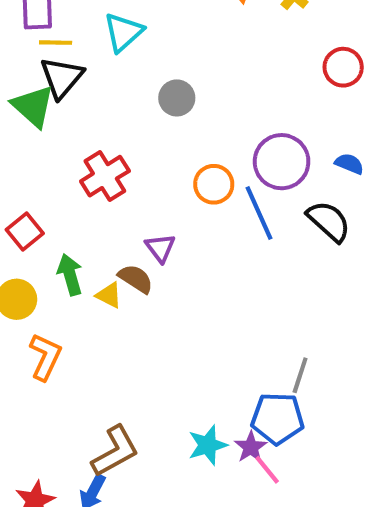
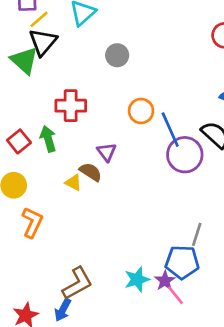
yellow line: (56, 43) -> (39, 19), turned -42
purple circle: (282, 162) -> (185, 155), moved
red cross: (105, 176) -> (71, 106), turned 32
green arrow: (70, 275) -> (48, 139), moved

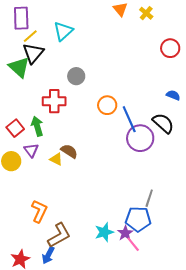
gray circle: (117, 55) -> (76, 76), moved
purple triangle: (107, 152) -> (31, 150), moved
orange L-shape: (32, 222) -> (39, 211), moved

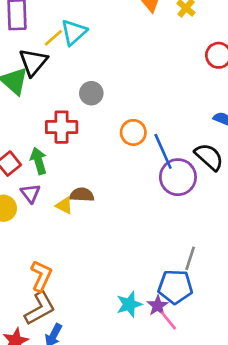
yellow line: (30, 36) -> (53, 38), moved
brown semicircle: (69, 151) -> (82, 195), turned -30
brown L-shape: (59, 235) -> (40, 308), moved

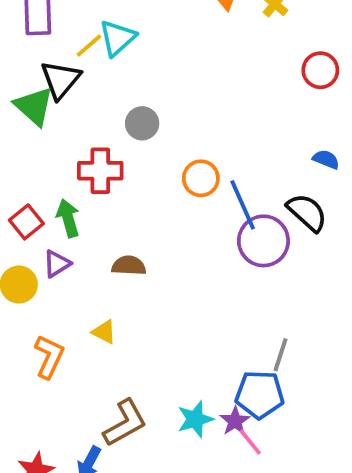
purple triangle: (30, 193) -> (57, 264), turned 35
yellow triangle: (64, 206) -> (104, 332), moved
orange L-shape: (41, 276) -> (49, 357), moved
brown L-shape: (40, 308) -> (125, 423), moved

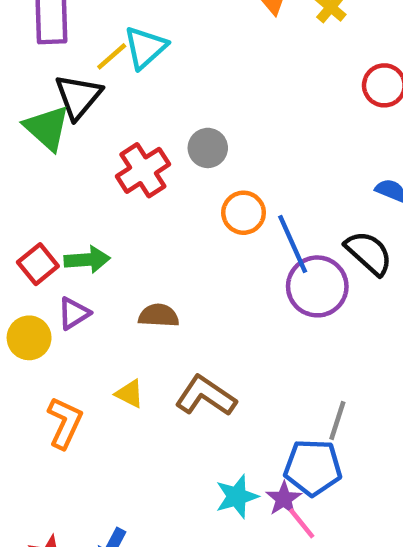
gray circle: (142, 123) -> (208, 148), moved
red cross: (100, 171) -> (143, 170), moved, turned -33
green arrow: (68, 218) -> (87, 260), turned 102
brown L-shape: (125, 423) -> (206, 396), moved, turned -117

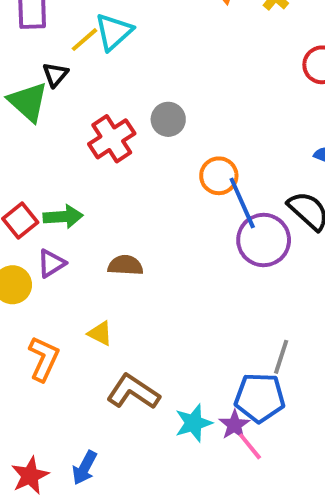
black triangle: (78, 97) -> (55, 75), size x0.6
orange circle: (244, 213) -> (219, 176), moved
brown L-shape: (206, 396) -> (133, 392), moved

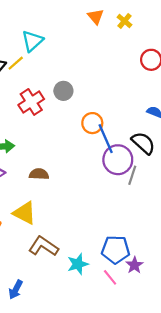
yellow line: (85, 40) -> (16, 63), moved
yellow triangle: (100, 333) -> (25, 213), size x1.6
gray line: (281, 357) -> (132, 175), moved
purple star: (234, 425) -> (134, 265), moved

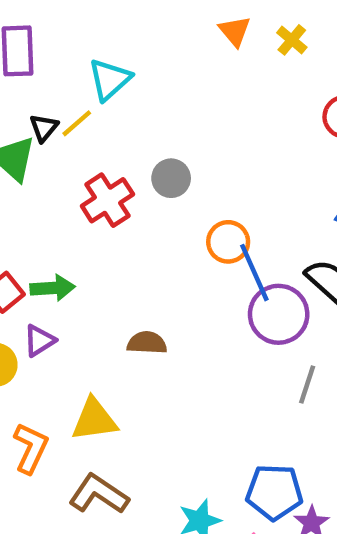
brown semicircle: (39, 174) -> (147, 343), moved
gray line: (132, 175) -> (307, 384), moved
yellow triangle: (25, 213) -> (94, 420), turned -35
brown L-shape: (43, 246) -> (99, 494), moved

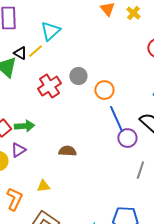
black triangle: (44, 128) -> (20, 53), turned -40
orange circle: (228, 242) -> (104, 90), moved
purple circle: (279, 314) -> (127, 138), size x0.7
yellow triangle: (94, 420) -> (43, 186), size x0.6

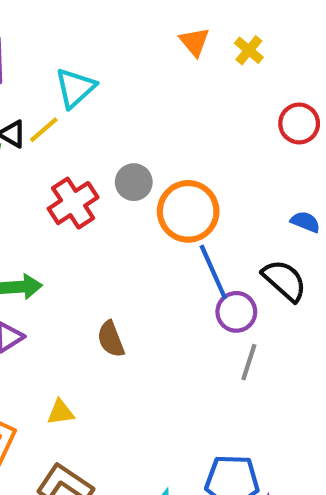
orange circle: (104, 90) -> (188, 211), size x1.5
brown semicircle: (67, 151) -> (111, 339), turned -114
gray line: (140, 170) -> (249, 362), moved

